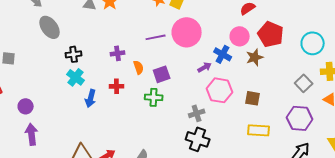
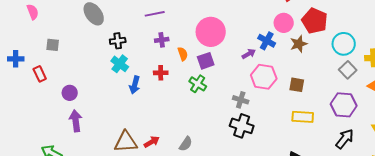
pink circle: (187, 32) -> (211, 32), moved
purple line: (156, 37) -> (155, 14), moved
cyan circle: (313, 43) -> (344, 44), moved
green cross: (154, 97) -> (198, 84), turned 30
gray cross: (197, 113) -> (241, 100), turned 35

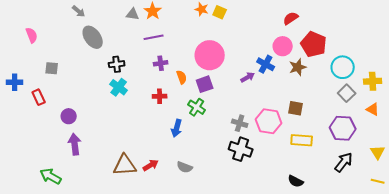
pink hexagon: (264, 77) -> (269, 121), moved
blue arrow: (135, 85) -> (177, 128), moved
gray semicircle: (186, 144) -> (185, 167), turned 77

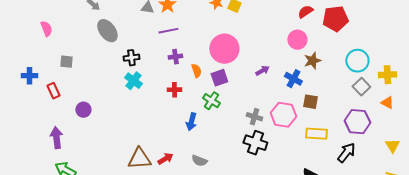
red pentagon: (314, 44) -> (335, 19), moved, turned -30
blue cross: (266, 64) -> (293, 79), moved
purple arrow: (75, 144) -> (56, 138), moved
black arrow: (344, 162) -> (346, 153), moved

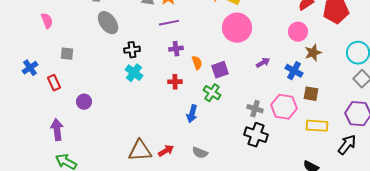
pink circle: (224, 49) -> (237, 28), moved
blue cross: (29, 76) -> (30, 68), turned -35

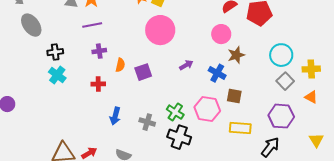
orange semicircle: (197, 63) -> (120, 65), turned 32
green cross: (212, 93) -> (175, 112), moved
gray cross: (255, 109) -> (147, 122), moved

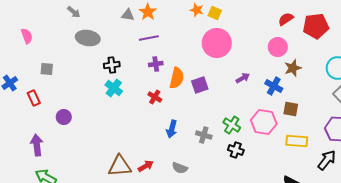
gray ellipse: (31, 25) -> (88, 38), turned -45
orange semicircle: (120, 65) -> (177, 78), size x1.5
red cross: (98, 84) -> (155, 97), turned 32
black cross: (179, 137) -> (236, 150), size x0.7

